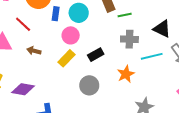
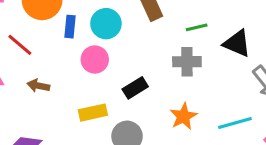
green line: (125, 15) -> (197, 27), moved
cyan line: (152, 56) -> (235, 123), moved
yellow rectangle: (67, 58) -> (93, 113), moved, turned 36

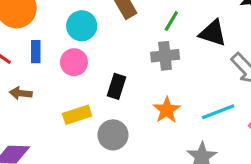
blue rectangle: (70, 27) -> (36, 52), moved
green line: (197, 27) -> (171, 21), turned -40
black rectangle: (135, 88) -> (116, 86), turned -35

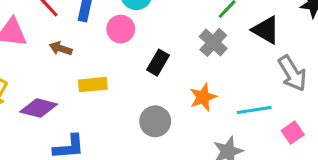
gray cross: (165, 56) -> (213, 42), turned 36
yellow rectangle: (77, 115) -> (93, 85), moved
gray circle: (113, 135) -> (155, 121), moved

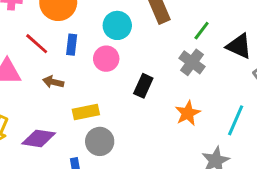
cyan line: (254, 110) -> (236, 120), turned -52
gray circle: (155, 121) -> (100, 141), moved

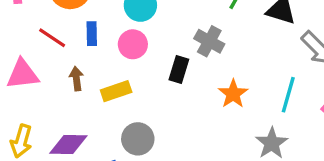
gray cross: (192, 62) -> (209, 41), moved
brown arrow: (53, 82) -> (76, 79), turned 78
yellow rectangle: (86, 112) -> (116, 91), moved

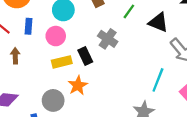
black rectangle: (179, 69) -> (85, 56), turned -48
yellow rectangle: (116, 91) -> (62, 62), moved
orange star: (233, 94) -> (78, 85), moved

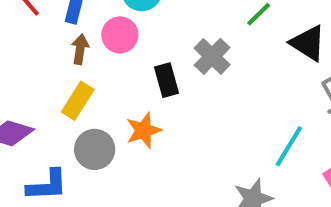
brown arrow: (15, 56) -> (80, 49), moved
yellow rectangle: (62, 62) -> (78, 101), moved, turned -54

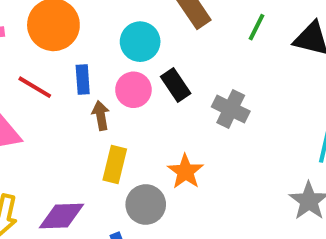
gray cross: (212, 56) -> (231, 109), moved
black rectangle: (167, 80) -> (176, 85), moved

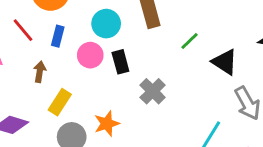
brown arrow: (101, 115) -> (40, 72), moved

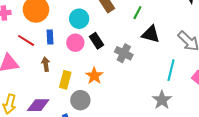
black triangle: (225, 62) -> (151, 34), moved
orange star: (107, 124) -> (94, 76), moved

